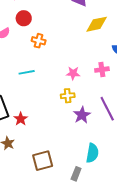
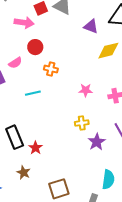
cyan line: (27, 72) -> (33, 93), moved
pink star: (73, 73) -> (86, 90), moved

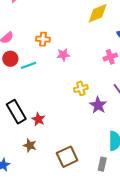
red circle: (35, 47) -> (10, 59), moved
pink star: (86, 90) -> (63, 55), moved

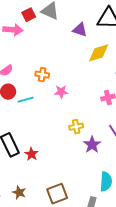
brown star: (30, 145) -> (19, 192), moved

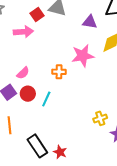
pink star: (61, 92) -> (83, 56), moved, size x1.6
cyan line: (26, 100) -> (46, 99), turned -42

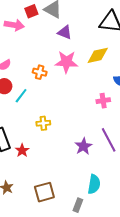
purple triangle: (90, 22) -> (65, 32), moved
yellow cross: (100, 118) -> (43, 123), moved

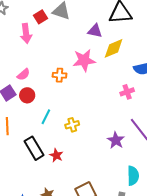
pink arrow: (14, 25) -> (26, 33), turned 84
purple triangle: (65, 32) -> (95, 31), moved
cyan line: (21, 96) -> (46, 117), moved

